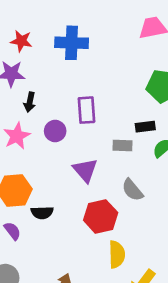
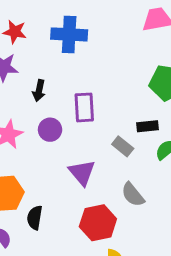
black arrow: (30, 102) -> (39, 91), moved
gray rectangle: (122, 146) -> (123, 146), turned 36
black semicircle: (42, 213) -> (35, 218), turned 100

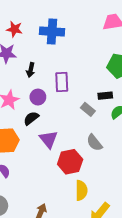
purple triangle: (82, 173) -> (49, 139), moved
black semicircle: (35, 218) -> (31, 118), moved, turned 42

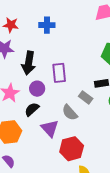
blue cross: (52, 32) -> (47, 25), size x0.7
black arrow: (31, 70) -> (29, 63), size x1.6
gray semicircle: (94, 143) -> (70, 113), moved

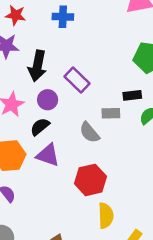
purple rectangle: (59, 73) -> (77, 80), turned -42
gray rectangle: (86, 97) -> (111, 113), turned -40
purple triangle: (50, 128) -> (48, 155), moved, turned -30

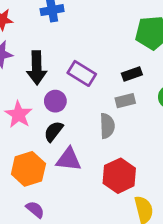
black rectangle: (132, 95) -> (132, 74), moved
gray semicircle: (89, 132) -> (107, 126), turned -130

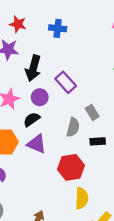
black rectangle: (132, 74) -> (98, 141), moved
gray rectangle: (125, 101) -> (92, 112), turned 56

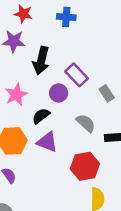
purple circle: (40, 97) -> (59, 93), moved
gray rectangle: (92, 112) -> (107, 93), moved
gray semicircle: (73, 127) -> (86, 123), turned -60

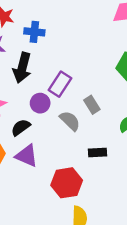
blue cross: (66, 17) -> (34, 32), moved
purple rectangle: (77, 75) -> (60, 84), turned 75
gray semicircle: (86, 123) -> (70, 121), moved

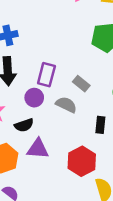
black semicircle: (21, 127) -> (24, 125), turned -144
black rectangle: (97, 152) -> (100, 125), turned -63

